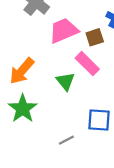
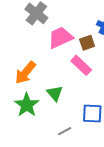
green triangle: (65, 81) -> (55, 93), moved

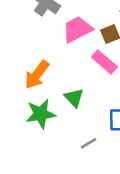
green star: (27, 105) -> (41, 114), turned 30

